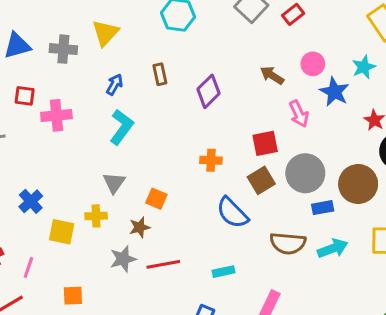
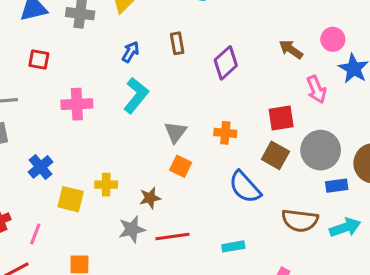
pink cross: (56, 115) -> (77, 104), moved
brown square: (261, 180) -> (275, 155), turned -32
gray triangle: (114, 183) -> (175, 132), moved
orange square: (156, 199) -> (181, 166), moved

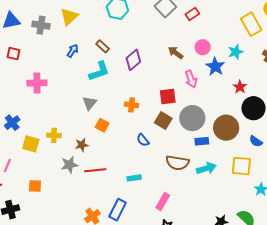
brown rectangle: (177, 43) -> (103, 46), turned -40
cyan L-shape: (136, 95) -> (99, 71), moved, turned 30
gray triangle: (175, 132) -> (90, 103), moved
blue semicircle: (245, 187) -> (143, 140), size x0.6

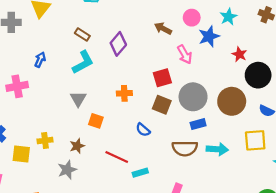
blue arrow: (73, 51) -> (40, 60), moved
blue star: (215, 66) -> (209, 36), turned 30
blue rectangle: (202, 141) -> (198, 124), moved
cyan arrow: (206, 168) -> (217, 149), turned 30
red line: (95, 170) -> (117, 157), moved, turned 40

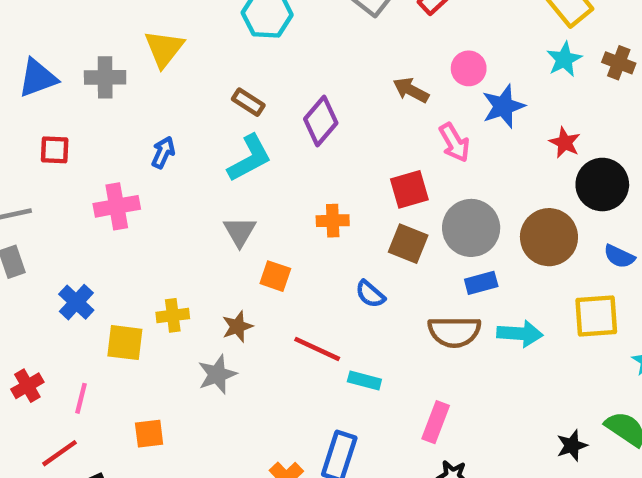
cyan star: (228, 17) -> (564, 59), moved
cyan rectangle: (140, 173) -> (364, 381), turned 32

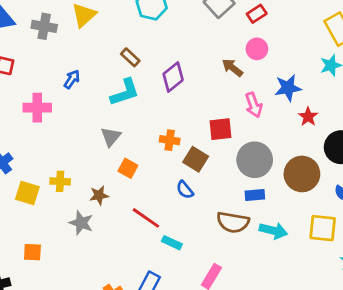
pink circle: (469, 68) -> (257, 49), moved
red star: (565, 143) -> (308, 117), moved
brown square: (408, 244) -> (196, 159), moved
gray star: (217, 374) -> (81, 223), turned 30

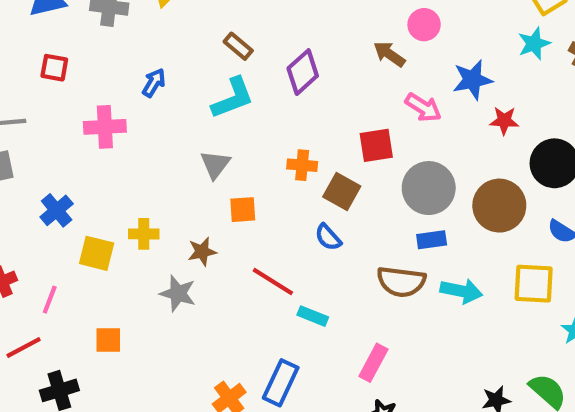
pink arrow: (254, 105) -> (423, 107), turned -35
red star: (308, 117) -> (504, 121), turned -30
orange square: (128, 168) -> (243, 210), turned -30

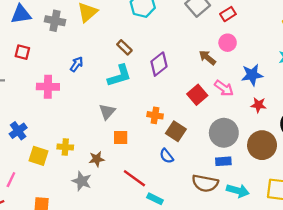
red star: (504, 121) -> (258, 105), moved
red square: (376, 145) -> (197, 95), moved, turned -36

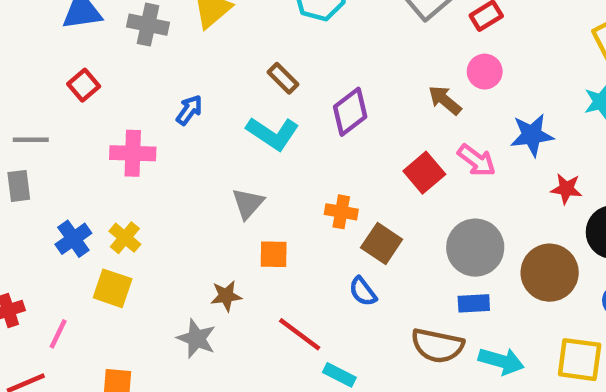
red square: (22, 52) -> (84, 85), turned 35
cyan L-shape: (119, 76) -> (273, 133), turned 50
red star: (258, 105) -> (566, 189), moved
yellow cross: (65, 147) -> (125, 238), moved, turned 35

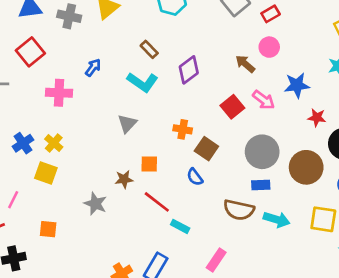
red square: (84, 85) -> (30, 52), size x1.5
orange square: (274, 254) -> (149, 164), moved
brown star: (226, 296) -> (124, 179), moved

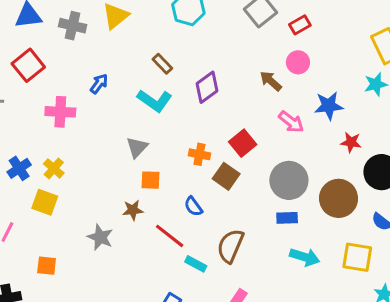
red square: (232, 107) -> (243, 143), moved
orange square: (149, 164) -> (151, 180), moved
blue semicircle: (195, 177) -> (193, 206), moved
brown semicircle: (239, 210) -> (230, 246), moved, turned 100

